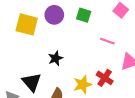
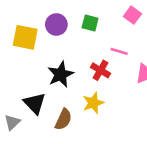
black star: (56, 58) -> (61, 74), size x1.5
red cross: (105, 78) -> (100, 70), moved

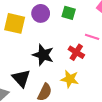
black star: (61, 74) -> (43, 55), turned -30
yellow star: (93, 103) -> (70, 79), turned 30

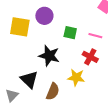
green square: (69, 13) -> (70, 33), moved
red cross: (76, 52) -> (90, 57), moved

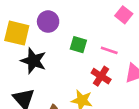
black star: (49, 56) -> (33, 61), moved

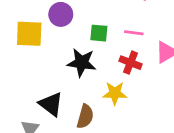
black star: (33, 61) -> (82, 63), moved

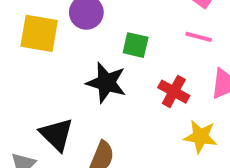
pink line: (134, 33) -> (199, 37), moved
yellow star: (115, 93) -> (200, 137), moved

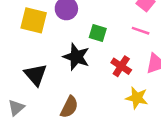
black triangle: (56, 134) -> (36, 75), moved

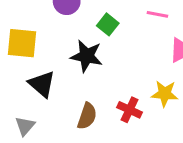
yellow square: (34, 20) -> (22, 43), moved
green square: (98, 33) -> (108, 24), turned 30
red cross: (121, 66) -> (130, 110), moved

